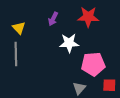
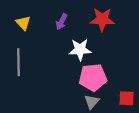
yellow triangle: (19, 28) -> (23, 23), moved
pink pentagon: (93, 64) -> (93, 77), moved

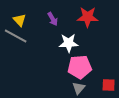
purple arrow: (61, 22) -> (53, 19), turned -56
gray line: (19, 62) -> (16, 36), moved, turned -60

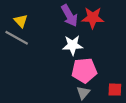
purple arrow: (53, 19) -> (69, 16), moved, size x1.5

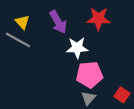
purple arrow: (69, 16) -> (58, 22), moved
red square: (115, 90) -> (122, 95), turned 32

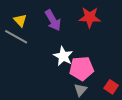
white star: (77, 48) -> (63, 56), moved, turned 30

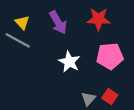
pink pentagon: (82, 68) -> (110, 56), moved
red square: (111, 87) -> (110, 97), moved

